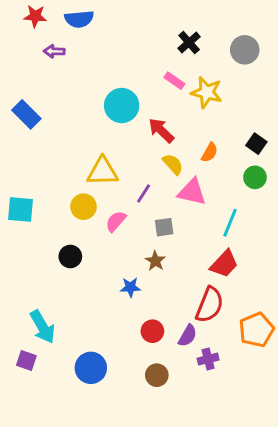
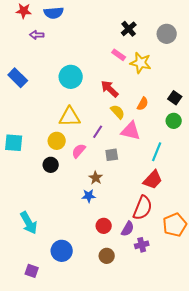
cyan circle: (122, 106) -> (71, 77), moved
black circle: (70, 256) -> (51, 165), moved
brown star: (155, 261) -> (96, 178), moved
purple square: (26, 361) -> (32, 271), moved

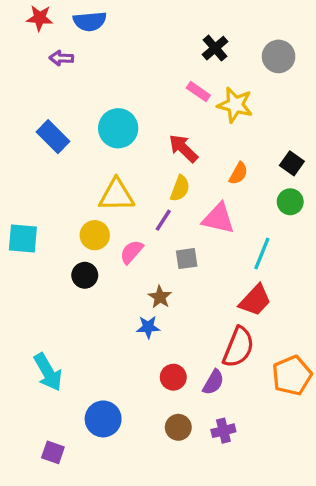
blue rectangle: (18, 78) -> (53, 137), moved
yellow semicircle: (118, 112) -> (180, 188), moved, turned 63
purple cross: (142, 245) -> (223, 431), moved

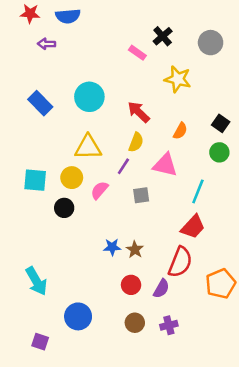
pink rectangle: (198, 92) -> (137, 53), moved
cyan square: (23, 239) -> (35, 180), moved
brown star: (160, 297) -> (135, 250), moved

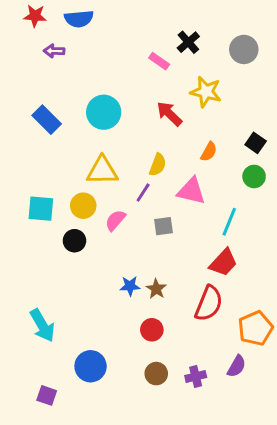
red arrow: (139, 112) -> (169, 114), moved
purple semicircle: (161, 289) -> (237, 366), moved

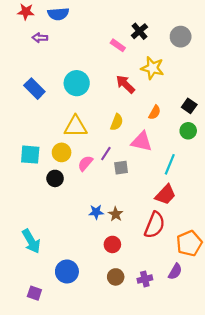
purple line: (143, 193) -> (106, 154), moved

